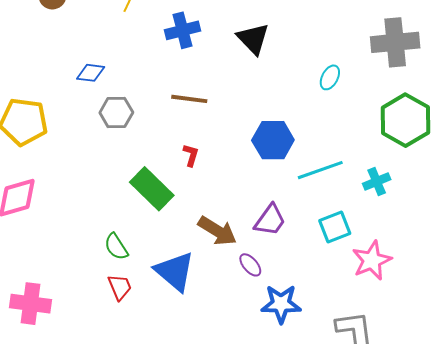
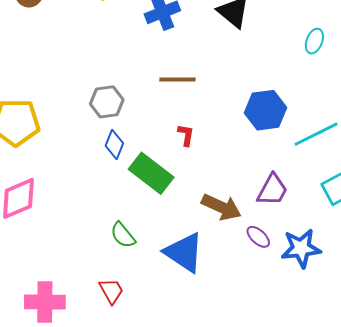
blue diamond: (91, 73) -> (114, 144), moved, turned -68
red trapezoid: (120, 287) -> (111, 291), moved
blue star: (281, 304) -> (301, 248), moved

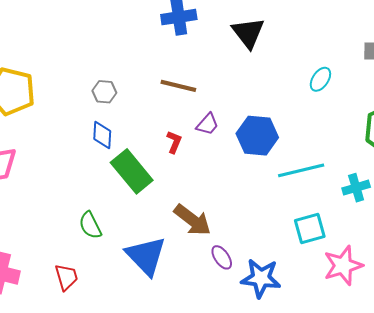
gray hexagon: (107, 102) -> (104, 92), size x0.7
blue diamond: (114, 144) -> (102, 135), turned -32
purple trapezoid: (272, 190) -> (207, 124), moved, size x0.7

